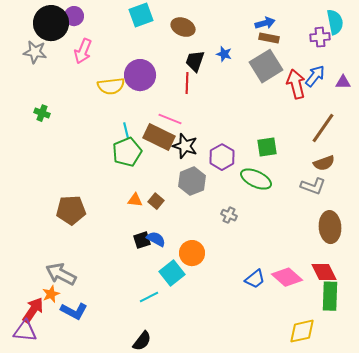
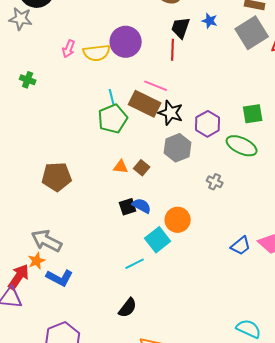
pink arrow: (83, 51) -> (69, 49), moved, size x0.7

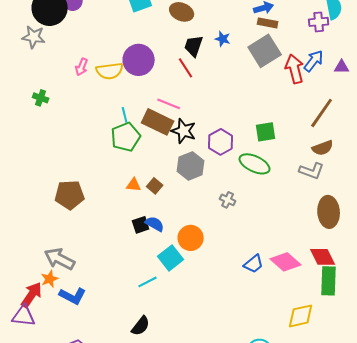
red line: (173, 50) -> (186, 68), turned -35

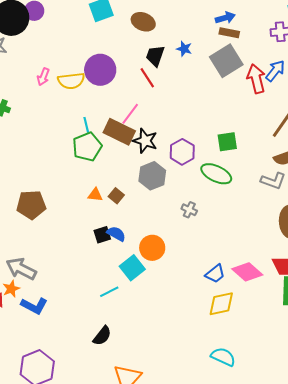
pink line: (169, 104) -> (130, 114), turned -75
yellow diamond: (301, 316) -> (221, 304), moved

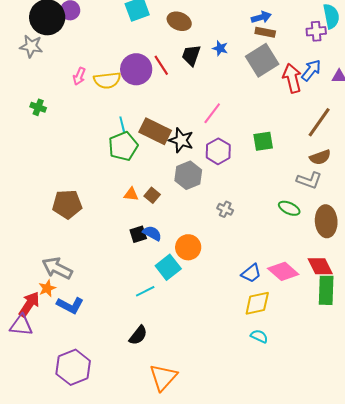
red line: (147, 78) -> (161, 65), moved
pink line: (130, 114) -> (212, 113), moved
green ellipse: (216, 174) -> (289, 208), moved, size x0.7
cyan semicircle: (223, 357) -> (259, 336), moved, size x0.7

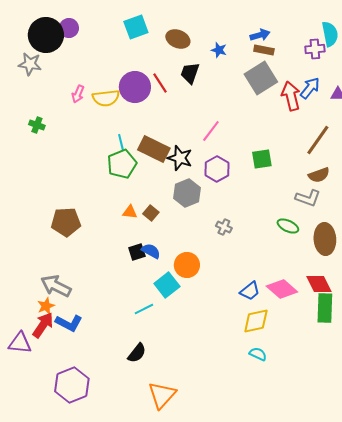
blue star: (220, 48) -> (219, 50), moved
red arrow: (29, 304) -> (43, 325), moved

